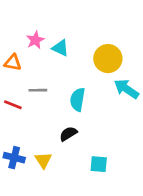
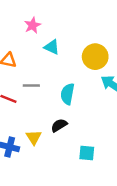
pink star: (35, 40) -> (33, 25), moved
yellow triangle: (43, 160) -> (34, 137), moved

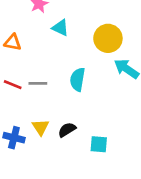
gray line: (31, 86) -> (38, 83), moved
black semicircle: (59, 125) -> (67, 130), moved

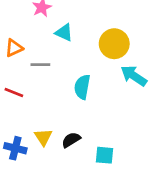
orange triangle: (13, 42) -> (14, 48), turned -36
gray line: (38, 83) -> (40, 65), moved

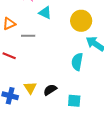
cyan semicircle: (82, 87) -> (77, 62), moved

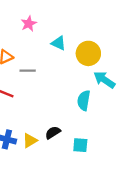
cyan triangle: (45, 13) -> (59, 43), moved
yellow triangle: (30, 88) -> (30, 141), moved, turned 32

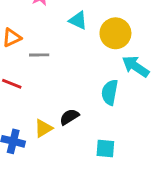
black semicircle: (53, 133) -> (69, 117), moved
yellow triangle: (30, 141) -> (43, 128), moved

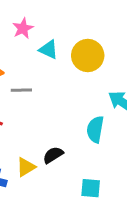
cyan triangle: (78, 20) -> (49, 49), moved
yellow circle: (115, 33) -> (88, 56), moved

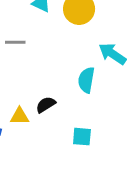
yellow triangle: (26, 167) -> (20, 116), turned 30

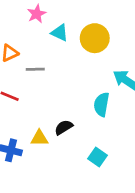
cyan square: (82, 137) -> (97, 157), turned 30

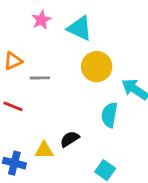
cyan triangle: (60, 33) -> (80, 28), moved, size x1.4
yellow circle: (95, 38) -> (97, 67), moved

